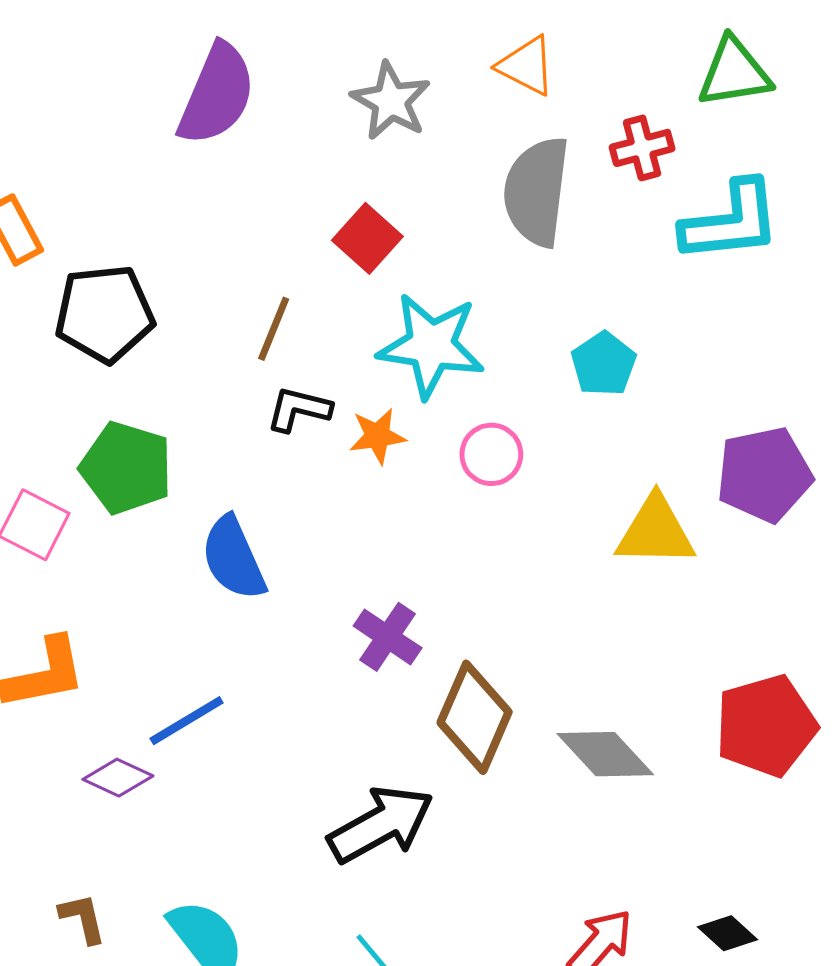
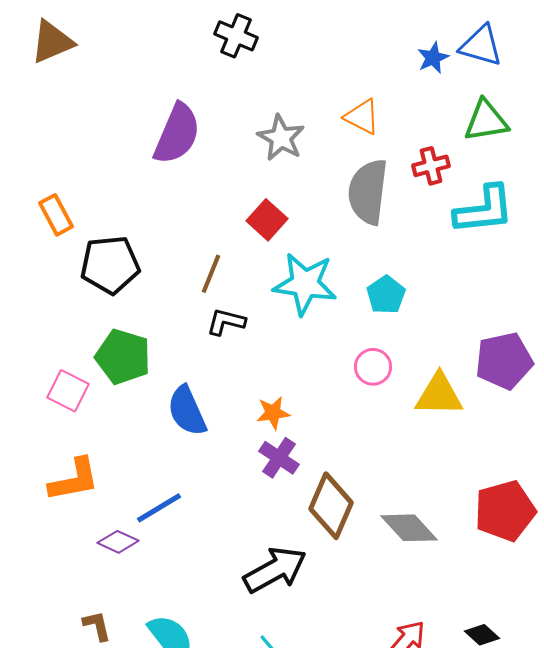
cyan pentagon: (604, 364) -> (386, 295), moved
orange star: (377, 436) -> (273, 413), moved
pink circle: (491, 454) -> (373, 367), moved

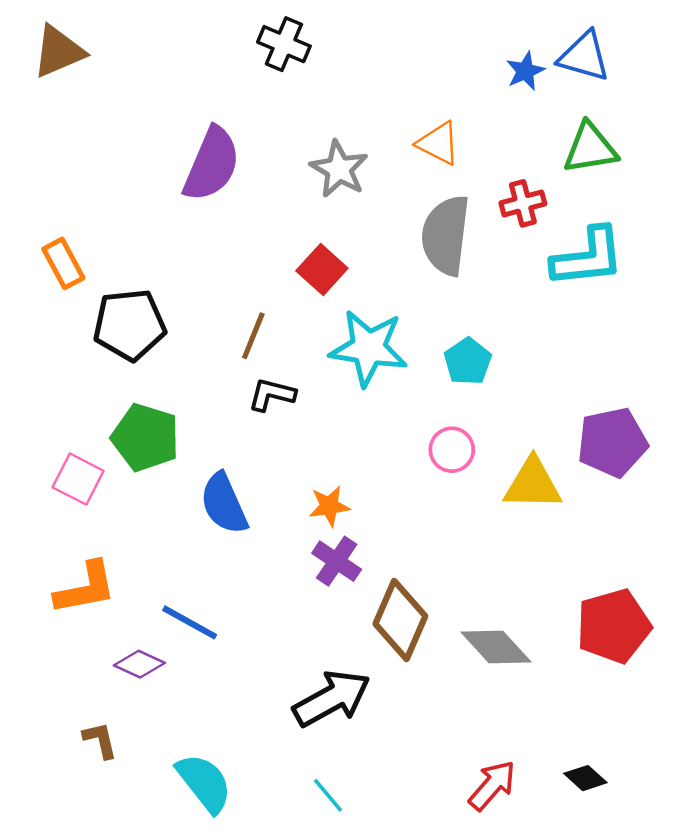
blue line: (159, 508) -> (190, 622), turned 60
brown L-shape: (97, 626) -> (100, 740), moved

